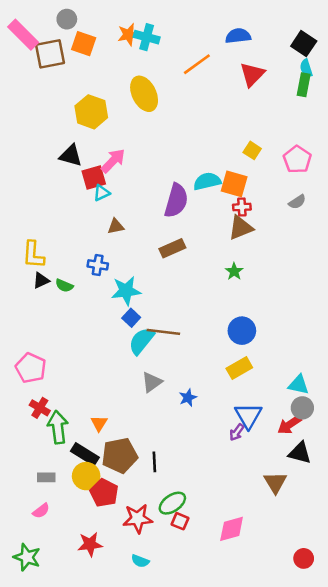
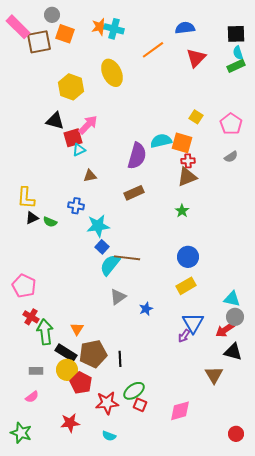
black square: (304, 44) -> (236, 34), turned -36
green rectangle: (304, 85) -> (236, 66), turned 54

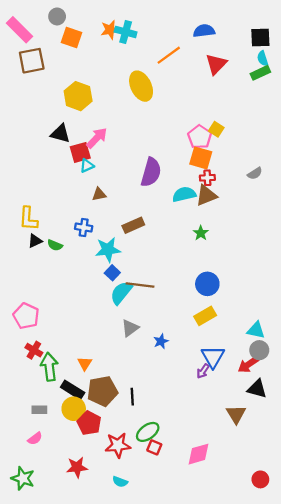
brown square: (39, 42) -> (32, 61), moved
yellow ellipse: (112, 73) -> (141, 86), moved
pink pentagon: (231, 124) -> (200, 137), moved
cyan semicircle: (161, 141) -> (184, 194), moved
brown rectangle: (134, 193) -> (133, 225), moved

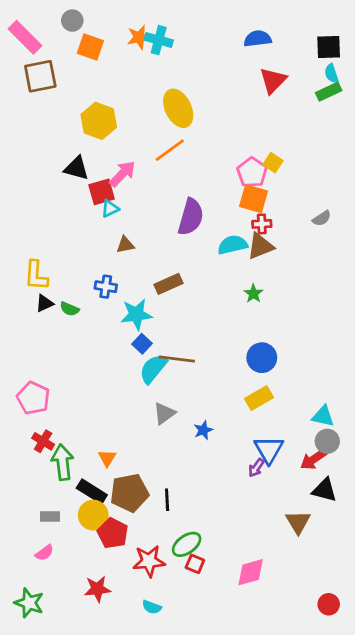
orange line: (169, 55) -> (170, 150), moved

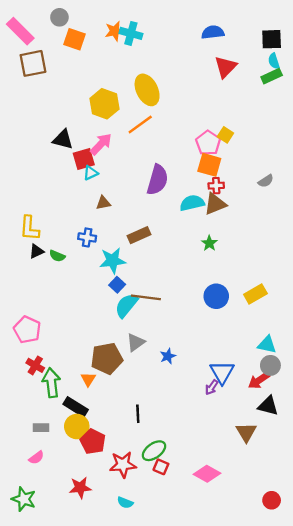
yellow hexagon: (99, 121) -> (104, 104), moved
yellow rectangle: (259, 398) -> (255, 294), moved
brown pentagon: (129, 493) -> (107, 358), moved
pink diamond: (251, 572) -> (207, 474), turned 45

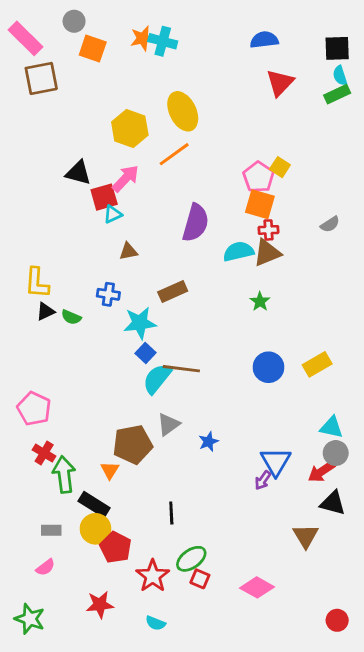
red star: (123, 465) -> (153, 576), turned -30

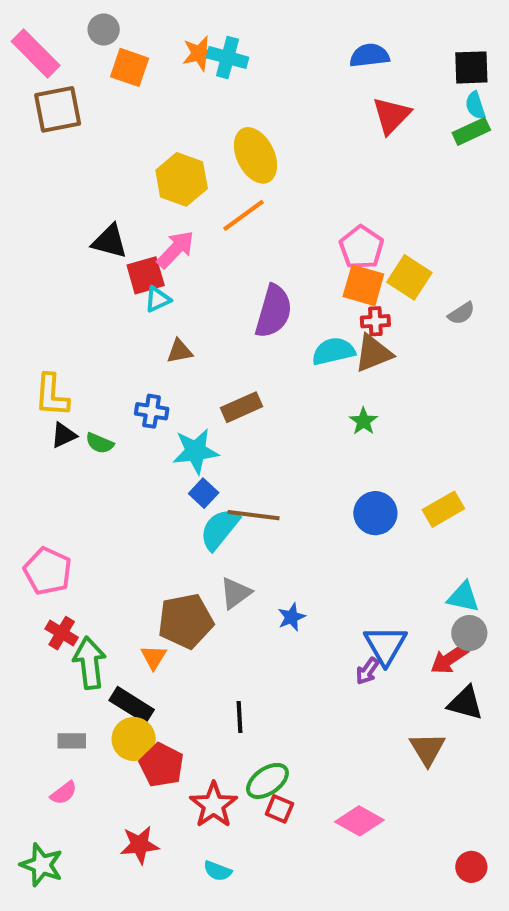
yellow square: (280, 167) -> (409, 277), moved, size x1.5

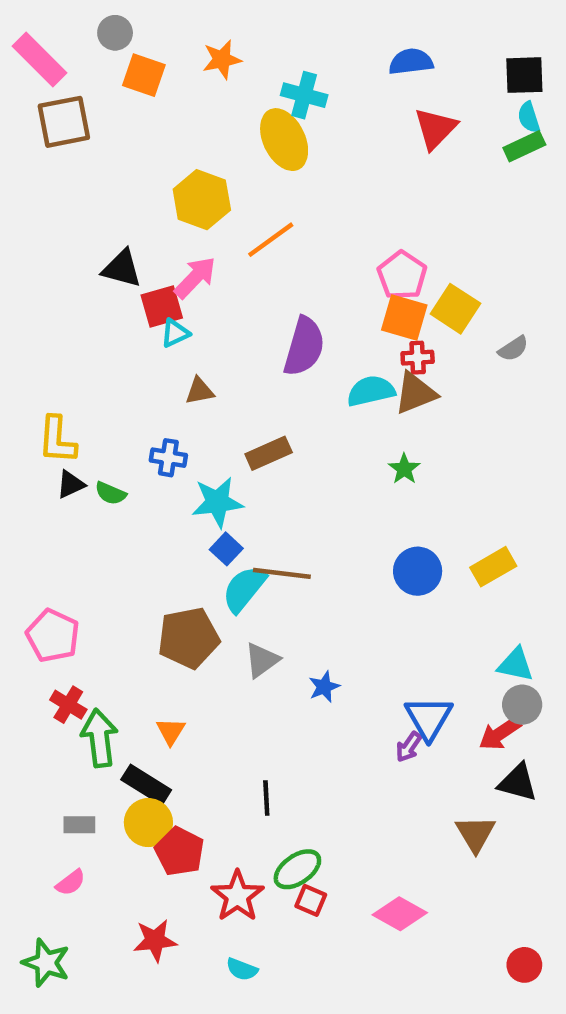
cyan cross: (228, 57) -> (304, 95), moved
yellow ellipse: (255, 155) -> (284, 140), moved
brown pentagon: (186, 621) -> (188, 638), moved

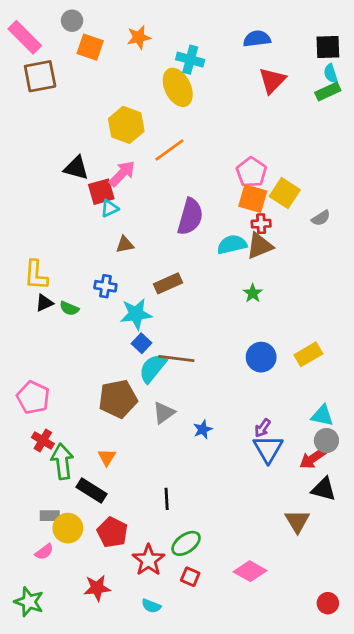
purple arrow: (409, 747) -> (263, 428), moved
yellow circle: (148, 823) -> (68, 528), moved
red square: (311, 900) -> (190, 577), moved

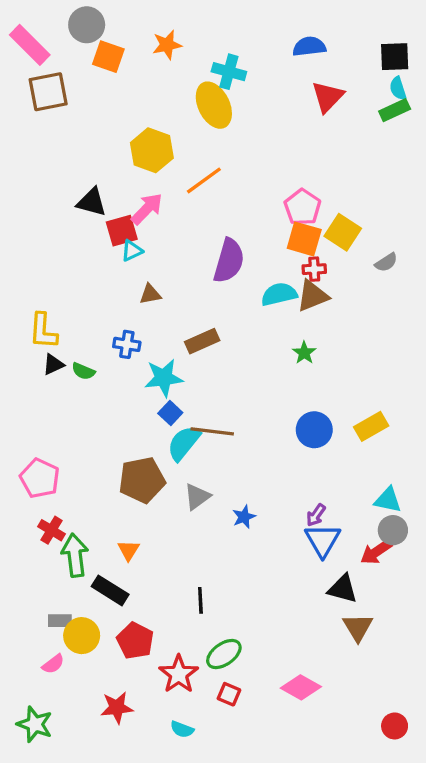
gray circle: (72, 21) -> (87, 25), size x1.4
black triangle: (324, 489) -> (343, 589), moved

